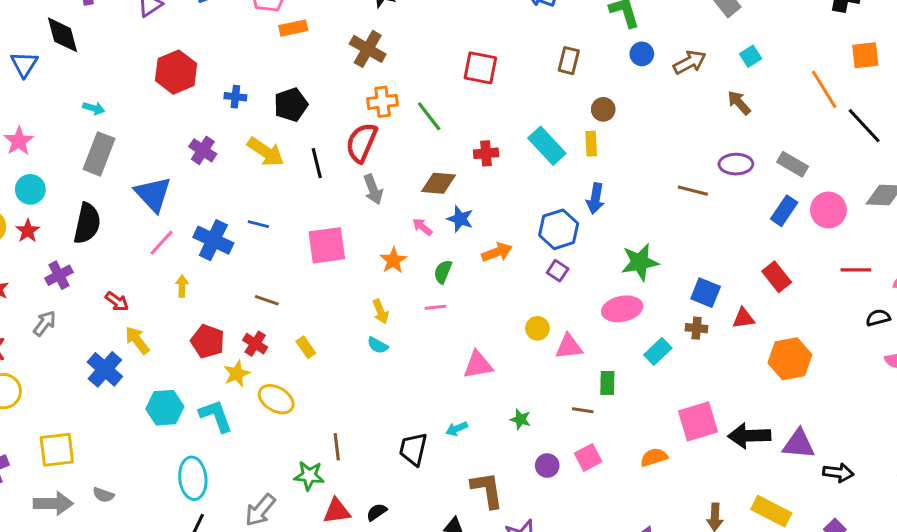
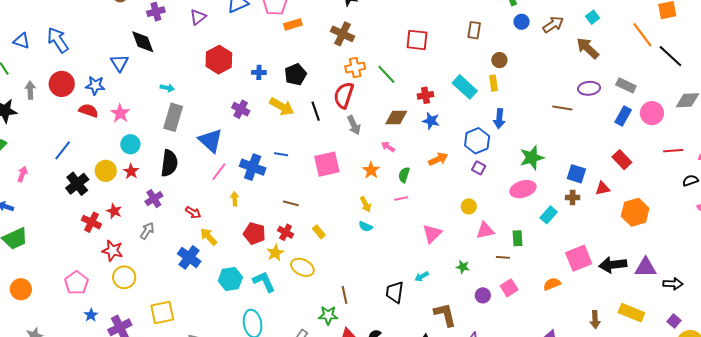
brown arrow: (739, 103) -> (588, 48), size x1.4
blue star: (460, 219) -> (431, 121), moved
pink triangle: (569, 347) -> (485, 231), moved
pink triangle: (478, 365) -> (432, 234), turned -30

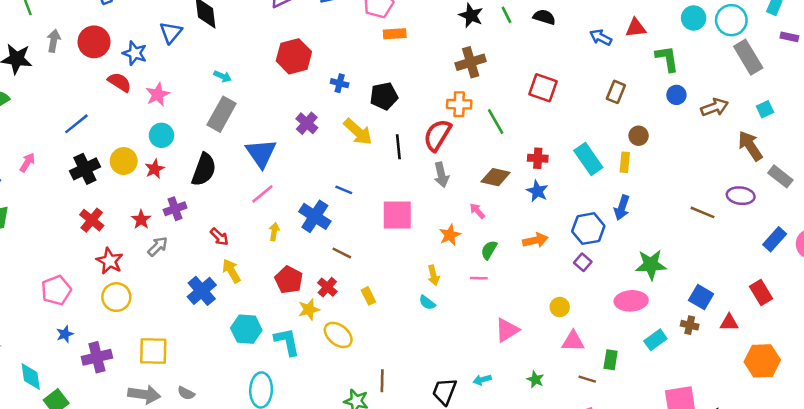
brown cross: (343, 34) -> (471, 62), moved, turned 35
gray rectangle: (626, 85) -> (780, 176), moved
blue cross: (253, 167) -> (315, 216), moved
pink arrow: (22, 174) -> (27, 162), moved
red star: (114, 211) -> (141, 220), moved

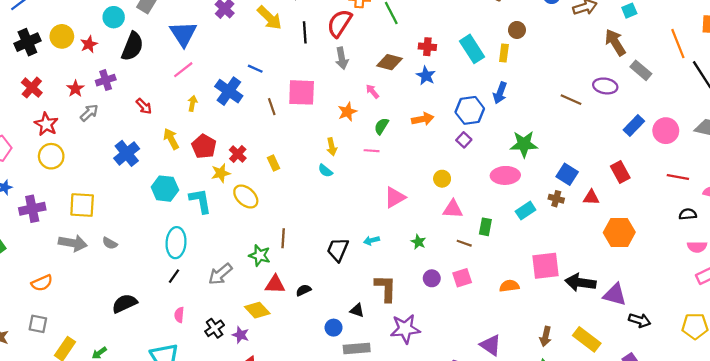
cyan circle: (161, 135) -> (114, 17), moved
brown line: (342, 253) -> (272, 107), moved, turned 42
yellow arrow: (231, 271) -> (171, 139), moved

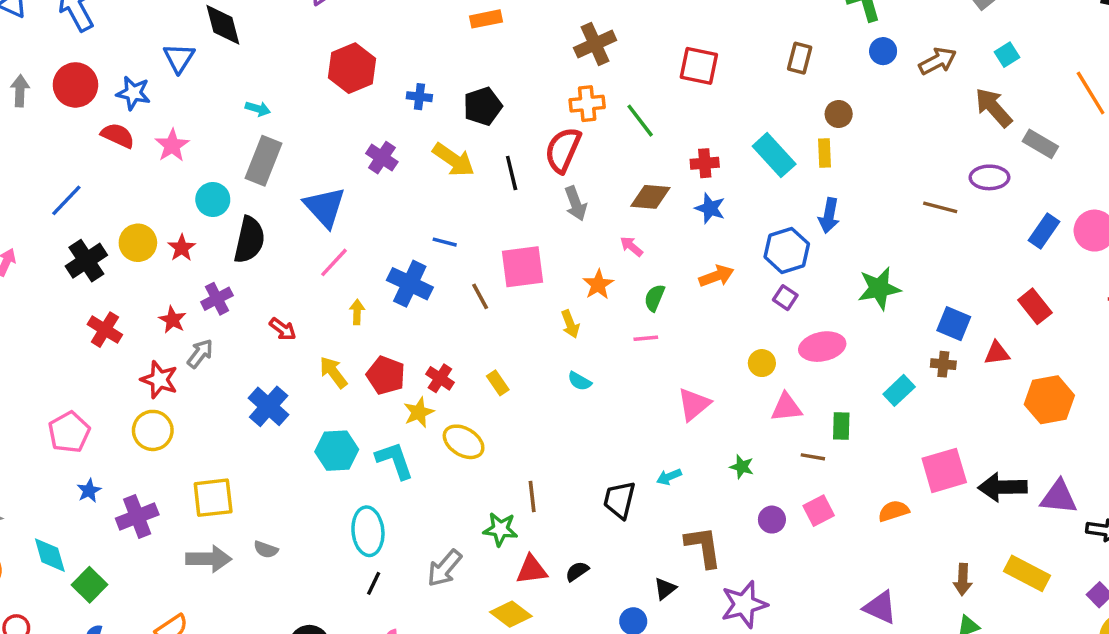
red star: (46, 124) -> (159, 380), moved
yellow arrow: (332, 147) -> (570, 324), moved
pink ellipse: (505, 175) -> (822, 347), moved
black triangle: (357, 310) -> (665, 589), turned -48

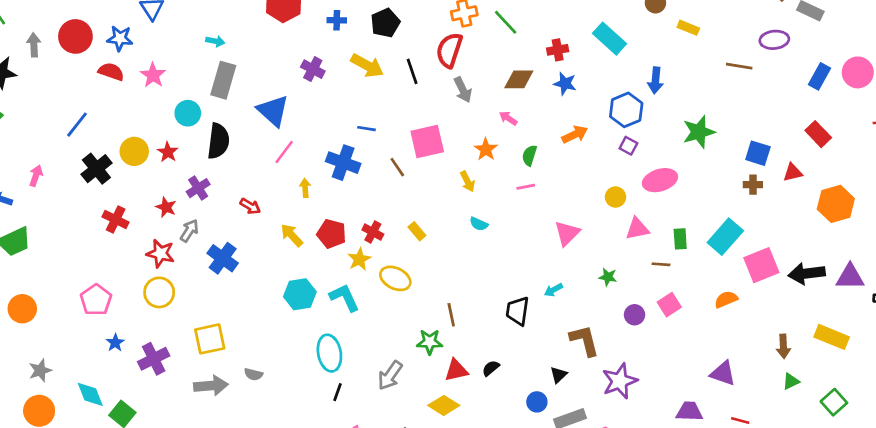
yellow rectangle: (825, 153) -> (688, 28), moved, turned -60
cyan rectangle: (899, 390) -> (725, 237), moved, size x1.5
blue cross: (269, 406) -> (223, 258), moved

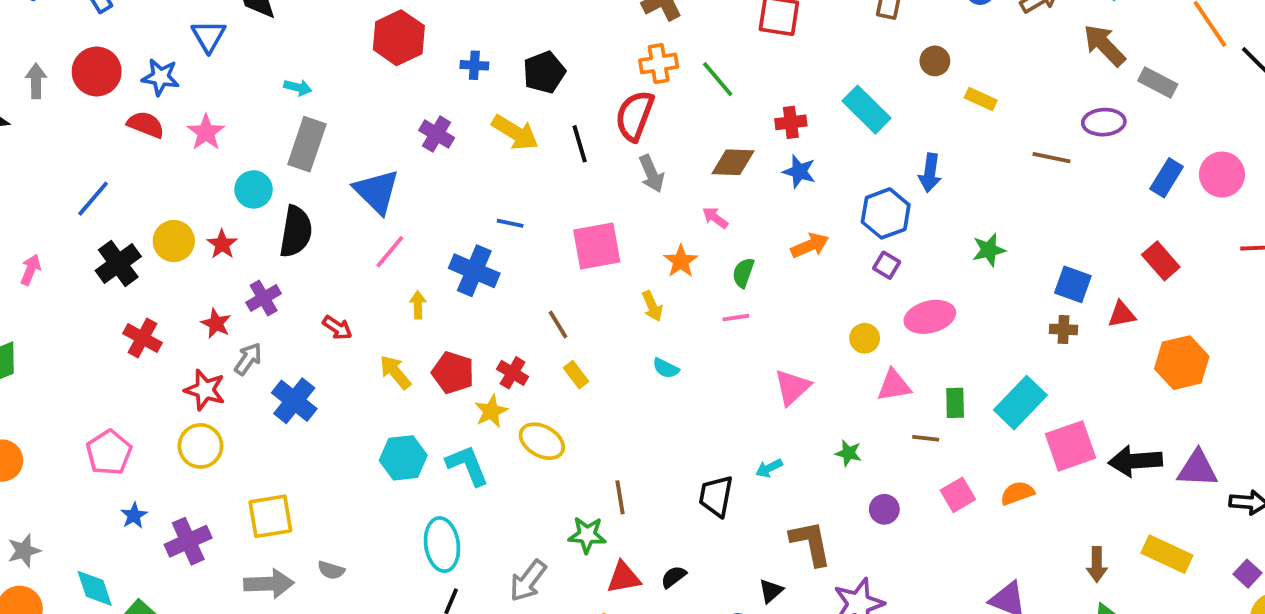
green star: (699, 132) -> (989, 250), size x0.7
brown line: (397, 167) -> (558, 324), moved
pink square: (669, 305) -> (958, 495), moved

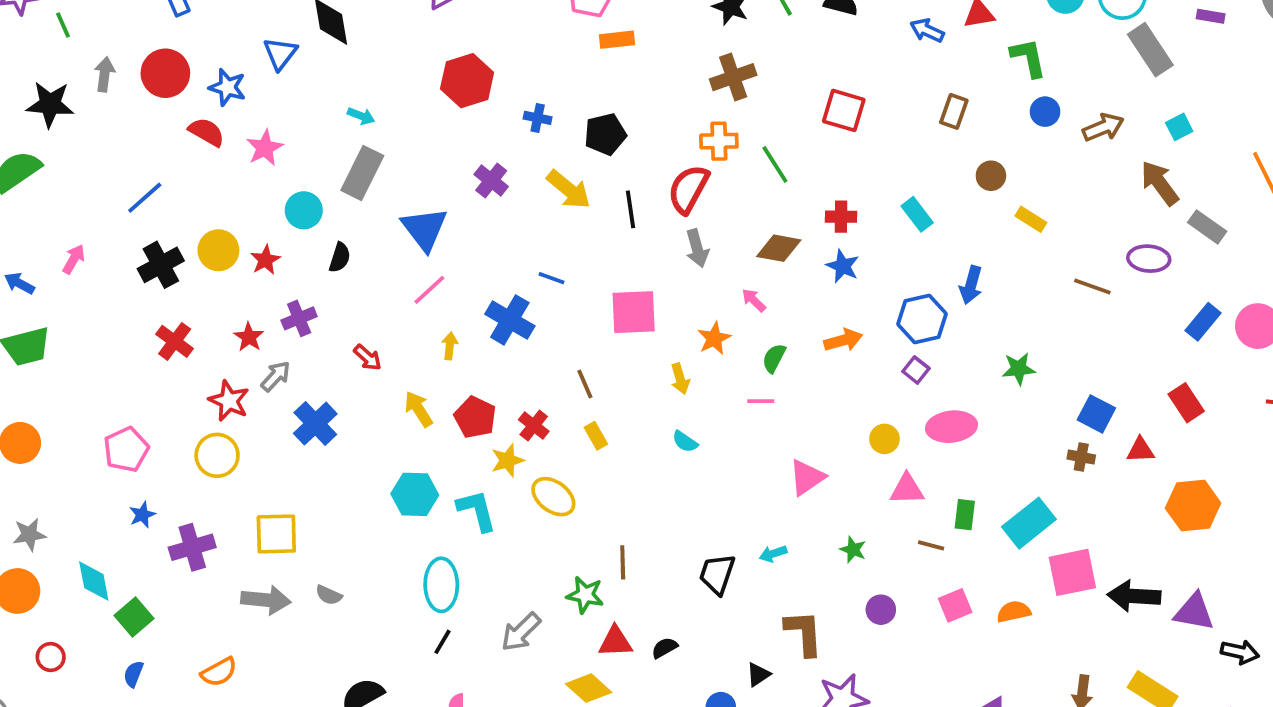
cyan rectangle: (866, 110) -> (917, 214), size x0.7
black semicircle: (296, 232) -> (340, 257), size x0.6

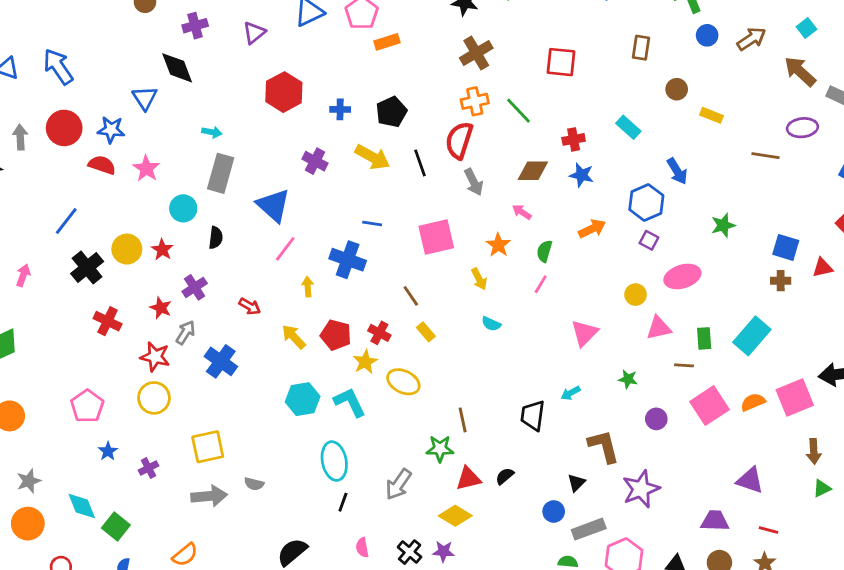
blue arrow: (971, 285) -> (677, 171), turned -36
pink line: (761, 401) -> (541, 284), turned -48
purple cross: (192, 547) -> (149, 468), size x0.6
pink square: (1072, 572) -> (795, 398), moved
pink square: (955, 605) -> (710, 406), size x1.5

